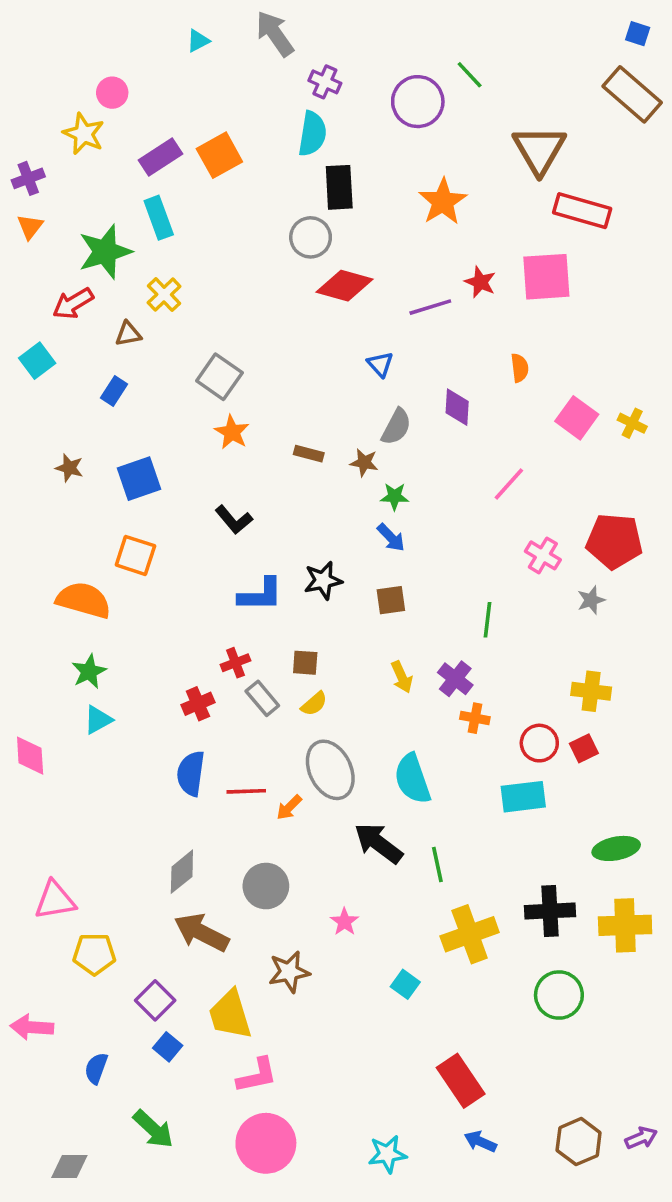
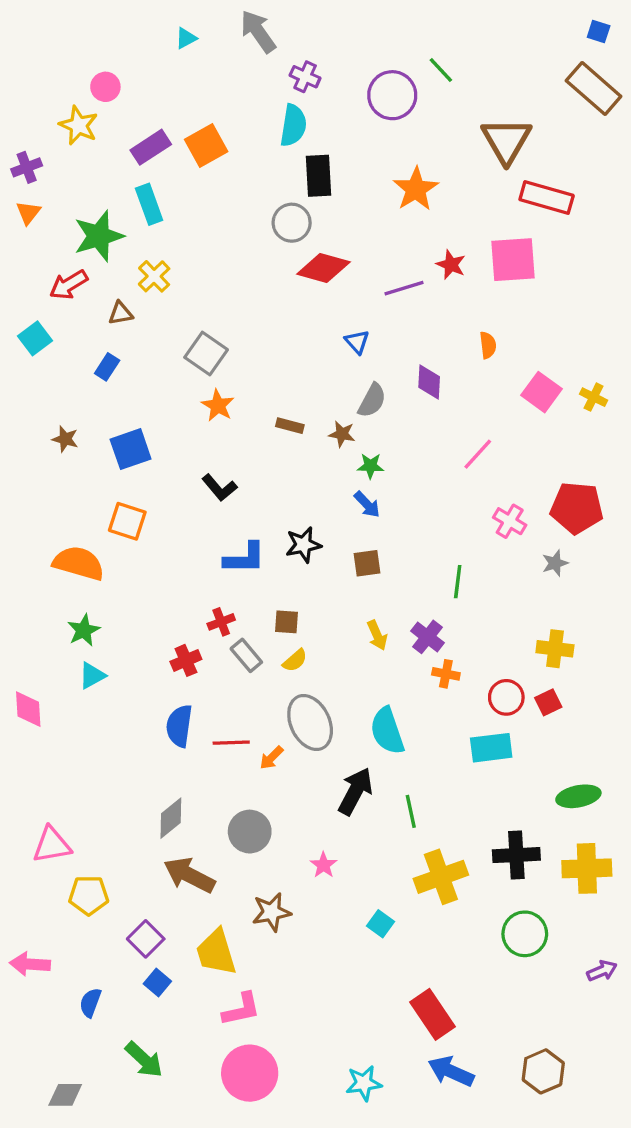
black arrow: (378, 843) -> (355, 791), turned 81
purple arrow: (641, 1138) -> (602, 971), moved
blue arrow: (480, 1142) -> (451, 1071), size x1.5

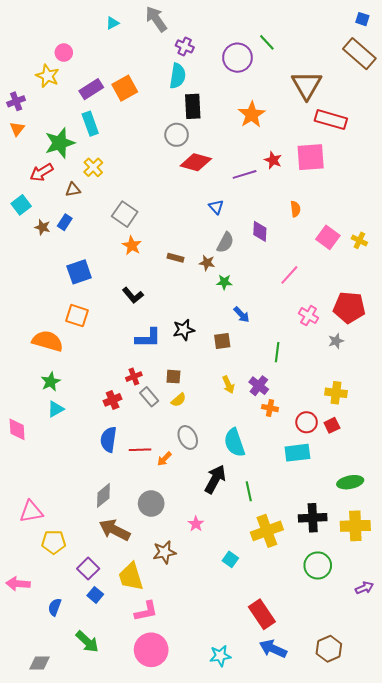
brown star: (65, 439) -> (42, 227), moved
blue arrow: (367, 504) -> (242, 315), moved
gray ellipse: (310, 723) -> (188, 437), size x0.7

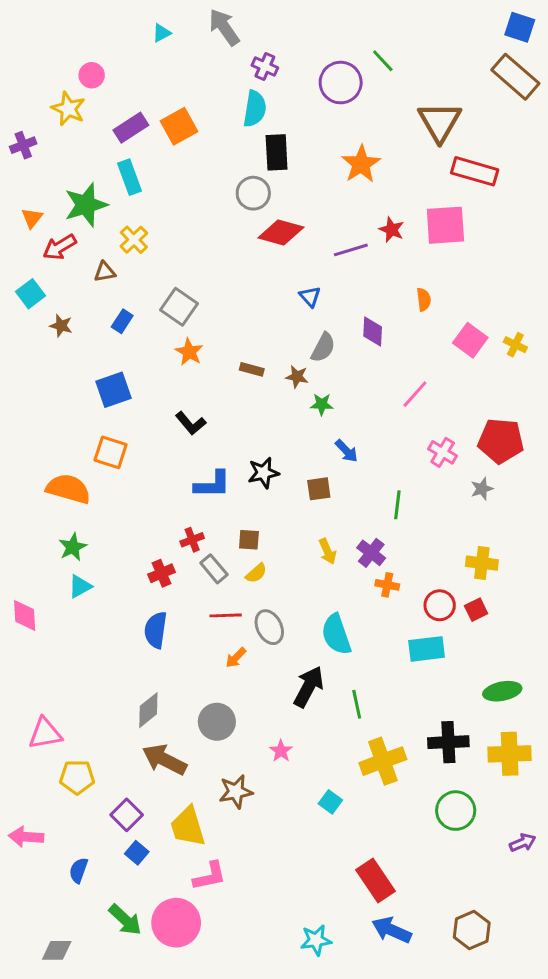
blue square: (362, 19) -> (520, 27), size x1.5
orange triangle: (17, 129) -> (32, 218), moved
blue rectangle: (65, 222) -> (122, 321), moved
red line: (140, 450) -> (226, 615), moved
pink circle: (151, 650) -> (176, 923), moved

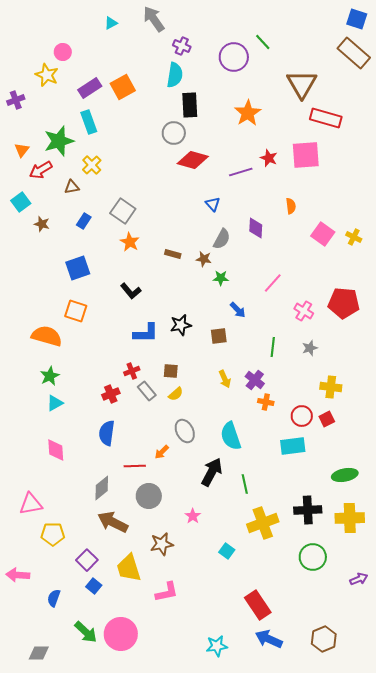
pink line: (415, 394) -> (273, 283), moved
gray star: (482, 489) -> (310, 348), moved
pink diamond: (25, 615) -> (56, 450), moved
red line: (226, 615) -> (135, 466), moved
pink L-shape: (210, 876) -> (167, 592), moved

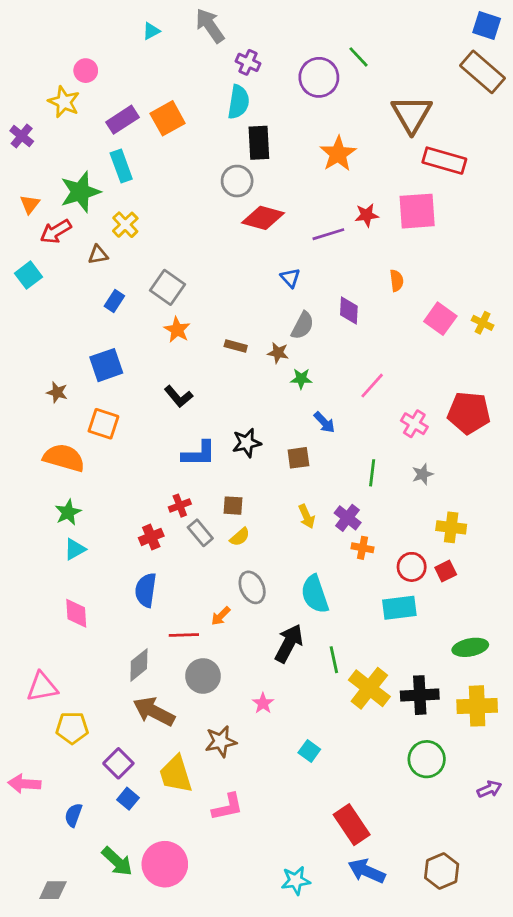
purple cross: (16, 100) -> (22, 136), turned -30
red star: (269, 158) -> (367, 215), turned -30
brown star: (42, 224) -> (57, 392), moved
yellow cross: (263, 523) -> (369, 688), moved, turned -32

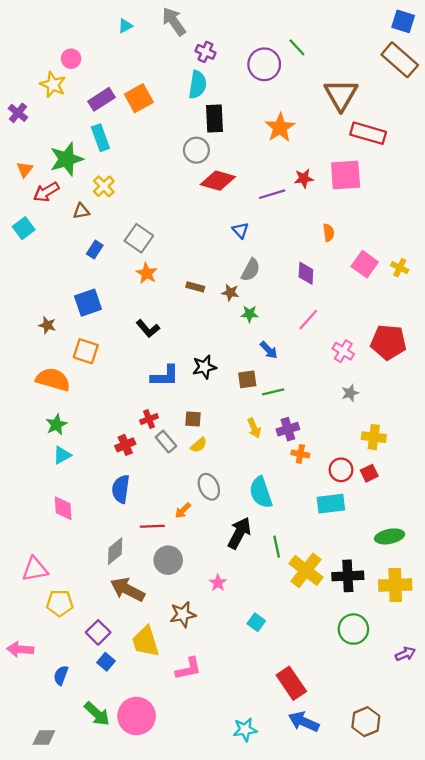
purple diamond: (349, 311) -> (306, 273), moved
green line: (372, 473) -> (273, 392), moved, turned 70
purple cross: (348, 518) -> (288, 429), turned 35

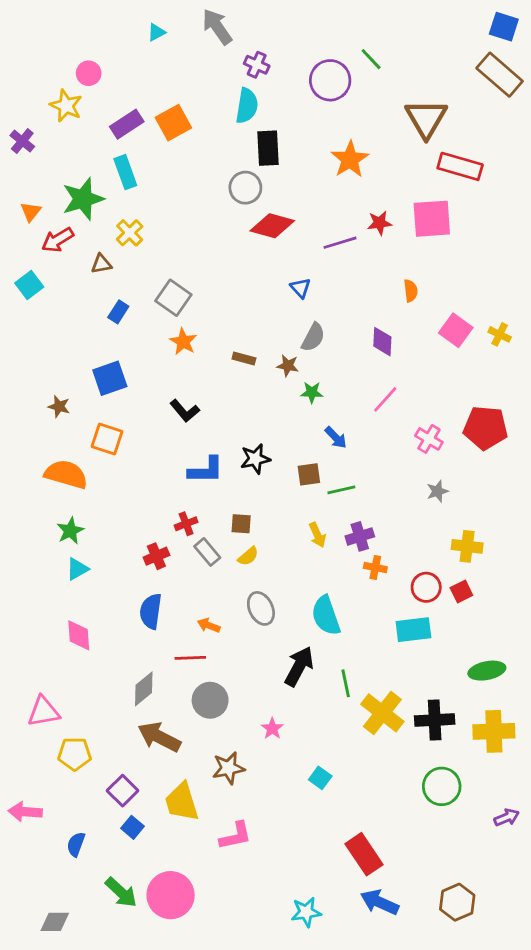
orange arrow: (183, 510) -> (209, 625), moved, turned 66

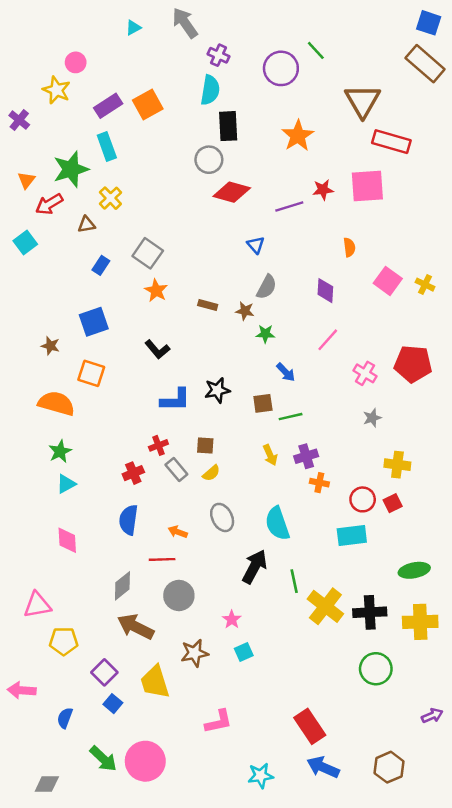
cyan square: (320, 778) -> (244, 652), moved, turned 30
purple arrow: (507, 817) -> (432, 716), moved
pink L-shape: (236, 836) -> (219, 722), moved

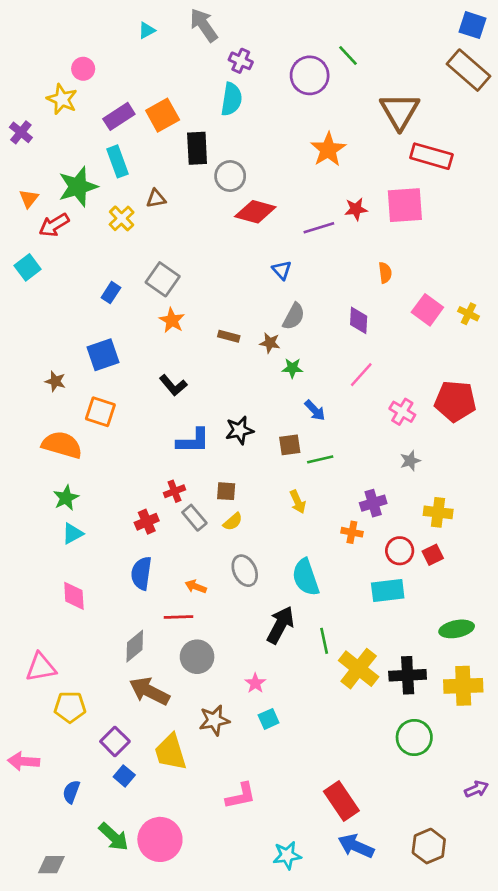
black rectangle: (228, 126) -> (197, 148), moved
brown triangle: (86, 225) -> (156, 199), moved
purple cross: (306, 456) -> (373, 503), moved

